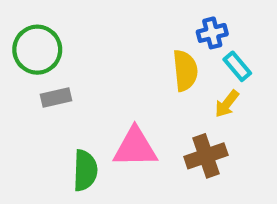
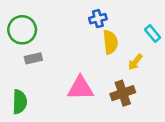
blue cross: (212, 33) -> (98, 19), moved
cyan rectangle: (237, 66) -> (153, 33), moved
green semicircle: (85, 170) -> (20, 102), moved

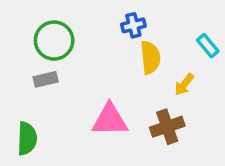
green circle: (22, 30) -> (54, 41), moved

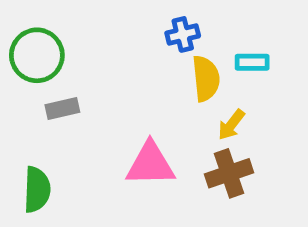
green circle: (54, 41) -> (37, 55), moved
cyan rectangle: (208, 46) -> (252, 62), moved, turned -50
yellow arrow: (184, 84) -> (231, 125), moved

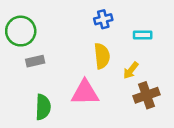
yellow semicircle: (206, 78) -> (102, 56), moved
brown cross: (229, 173) -> (146, 95), moved
green semicircle: (37, 190) -> (43, 107), moved

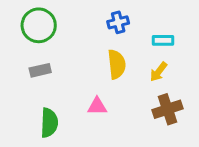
green circle: (21, 31) -> (39, 25), moved
yellow arrow: (131, 70) -> (159, 72), moved
pink triangle: (85, 93) -> (97, 106), size x0.6

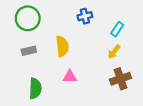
cyan rectangle: (163, 40) -> (117, 29), turned -56
yellow semicircle: (117, 64) -> (62, 46), moved

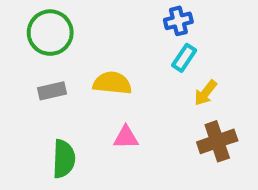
blue cross: (85, 16) -> (178, 21), moved
cyan rectangle: (117, 29) -> (184, 58), moved
yellow semicircle: (62, 46) -> (112, 83), turned -78

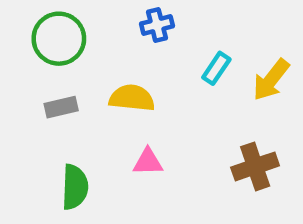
blue cross: (178, 21) -> (157, 25), moved
yellow arrow: (206, 93) -> (271, 80), moved, size x1.4

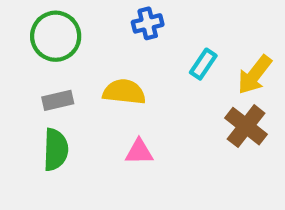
brown cross: (255, 166) -> (246, 126), moved, turned -33
green semicircle: (75, 187) -> (56, 150), moved

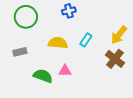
cyan rectangle: (203, 64) -> (86, 40), moved
gray rectangle: (58, 100) -> (20, 52), moved
green semicircle: (56, 150) -> (43, 76), moved, turned -72

